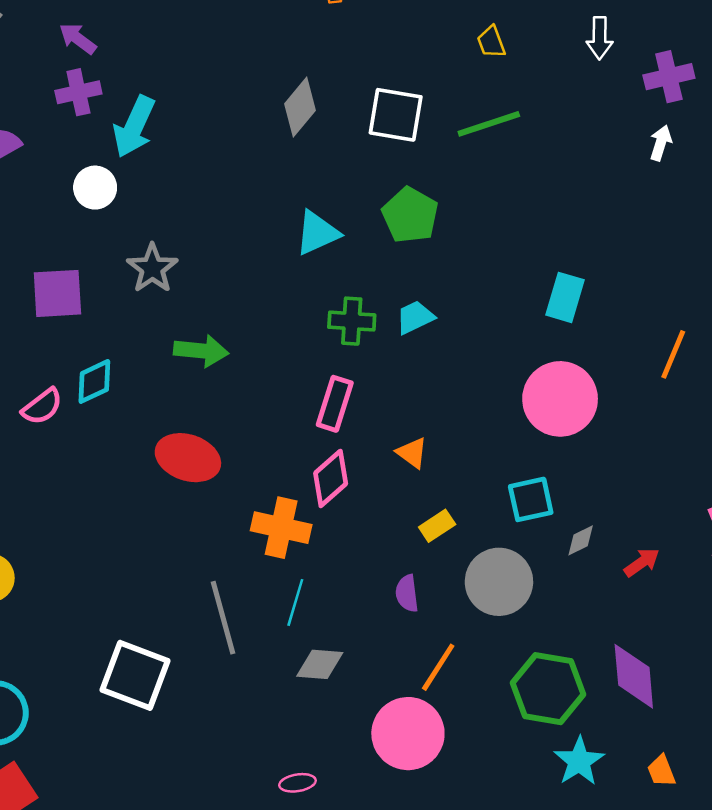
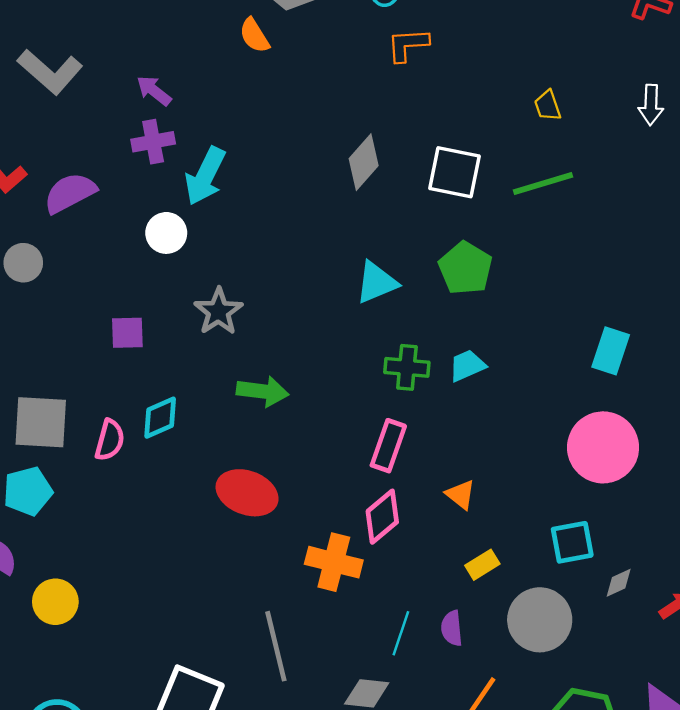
purple square: (57, 293) -> (127, 333), size x0.7
pink semicircle: (42, 407) -> (110, 440), turned -39
cyan line: (295, 602) -> (401, 633), moved

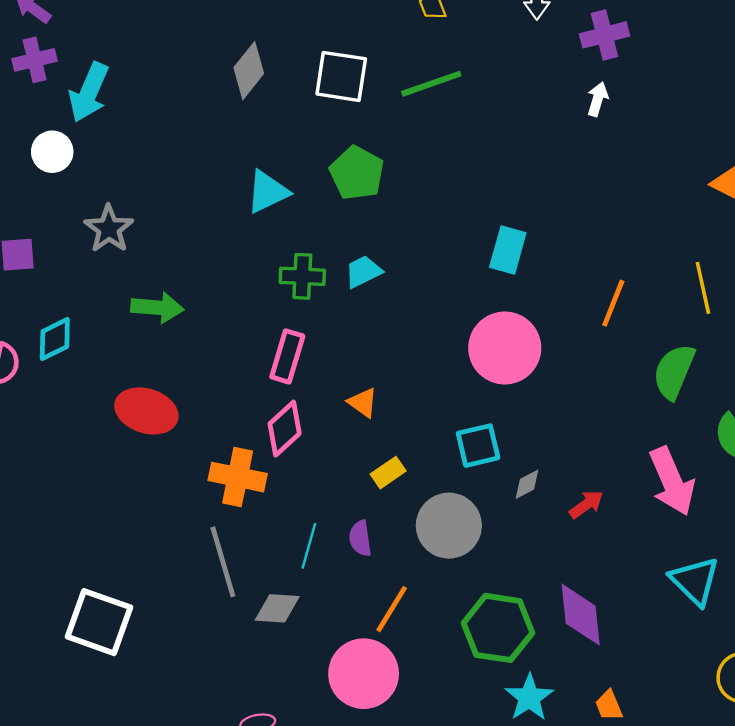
gray line: (276, 646) -> (223, 562), moved

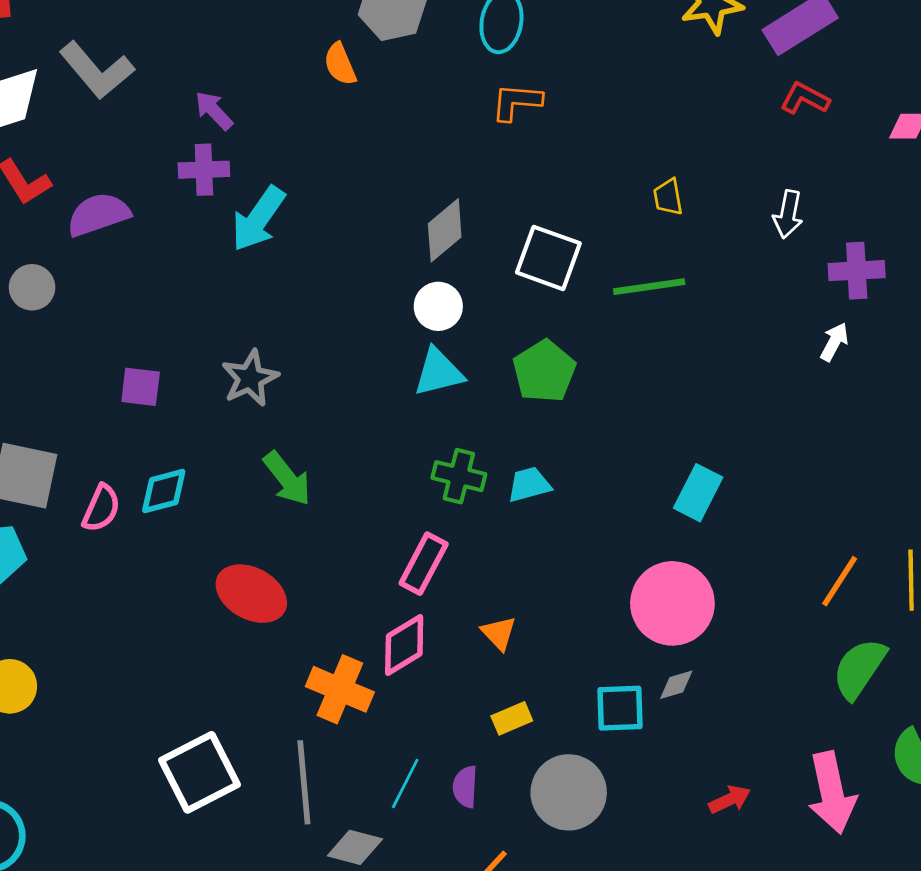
white circle: (52, 152) -> (438, 306), moved
orange line: (613, 303) -> (840, 581), moved
green arrow: (157, 308) -> (287, 479), turned 36
gray diamond: (527, 484) -> (676, 685), moved
white square: (99, 622) -> (200, 772), moved, turned 32

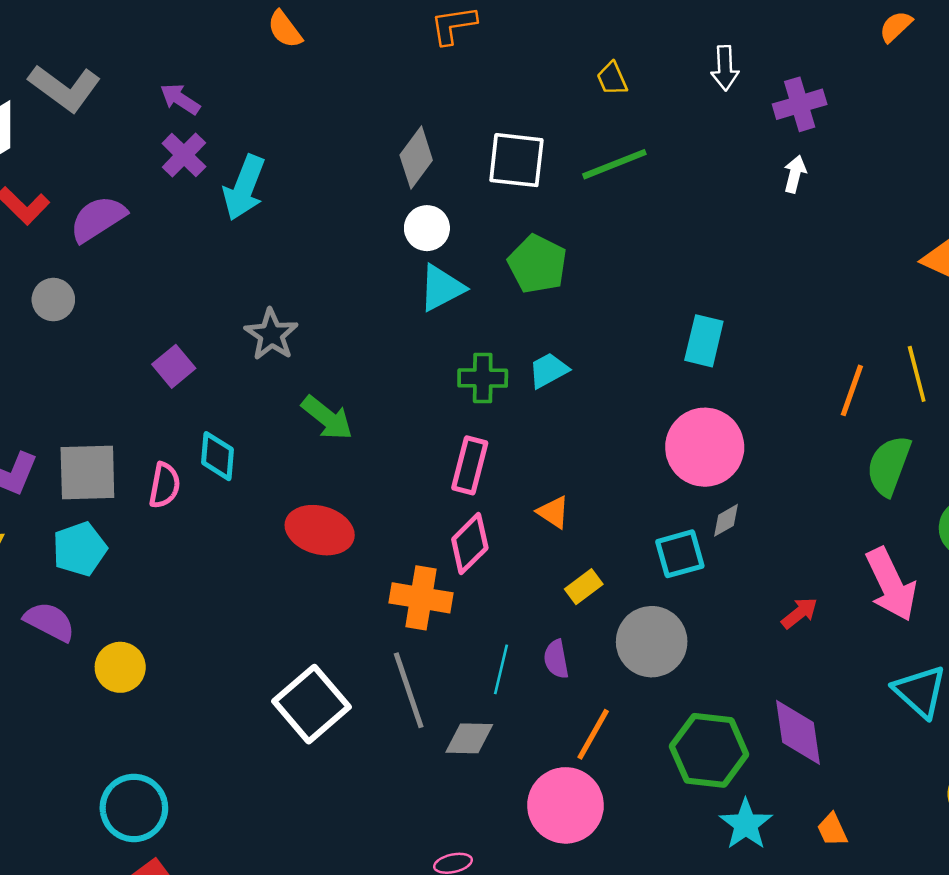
purple cross: (204, 170) -> (184, 155), turned -30
purple square: (141, 387) -> (174, 366), turned -33
cyan diamond: (164, 491) -> (218, 456), turned -57

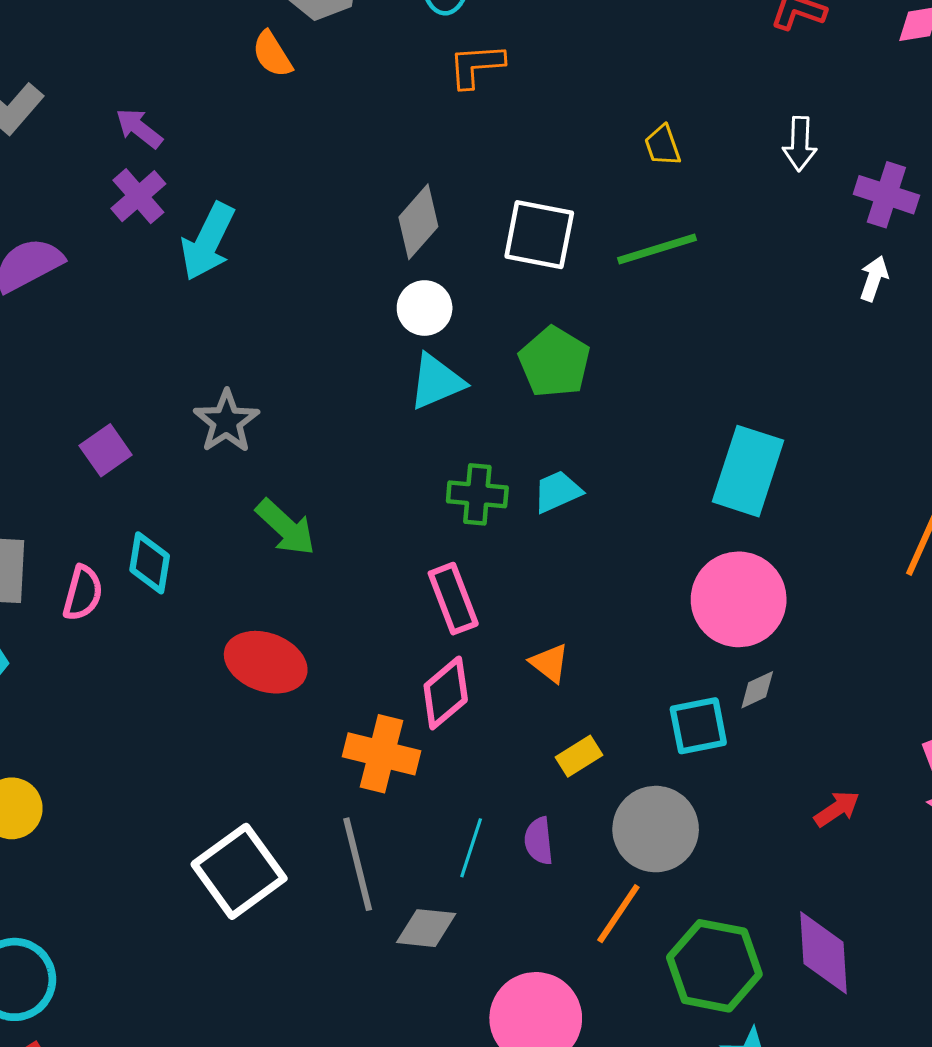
purple cross: (800, 104) -> (886, 195), turned 30
cyan rectangle: (704, 341) -> (748, 471), size x1.4
pink rectangle: (470, 465) -> (453, 599), turned -40
orange line: (593, 734) -> (618, 914), moved

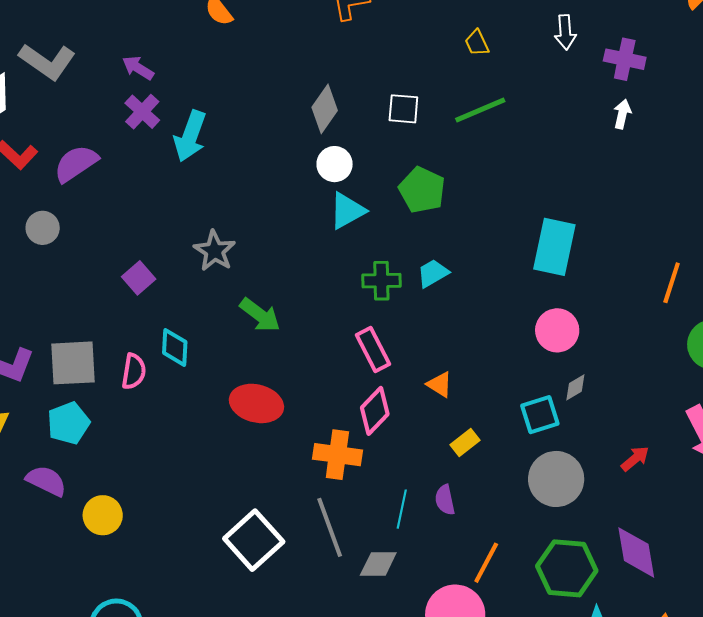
white square: (539, 235) -> (403, 109), size x0.7
pink circle: (739, 599) -> (557, 330), size x0.7
gray circle: (656, 829) -> (556, 479), moved
orange line: (618, 914) -> (486, 563), moved

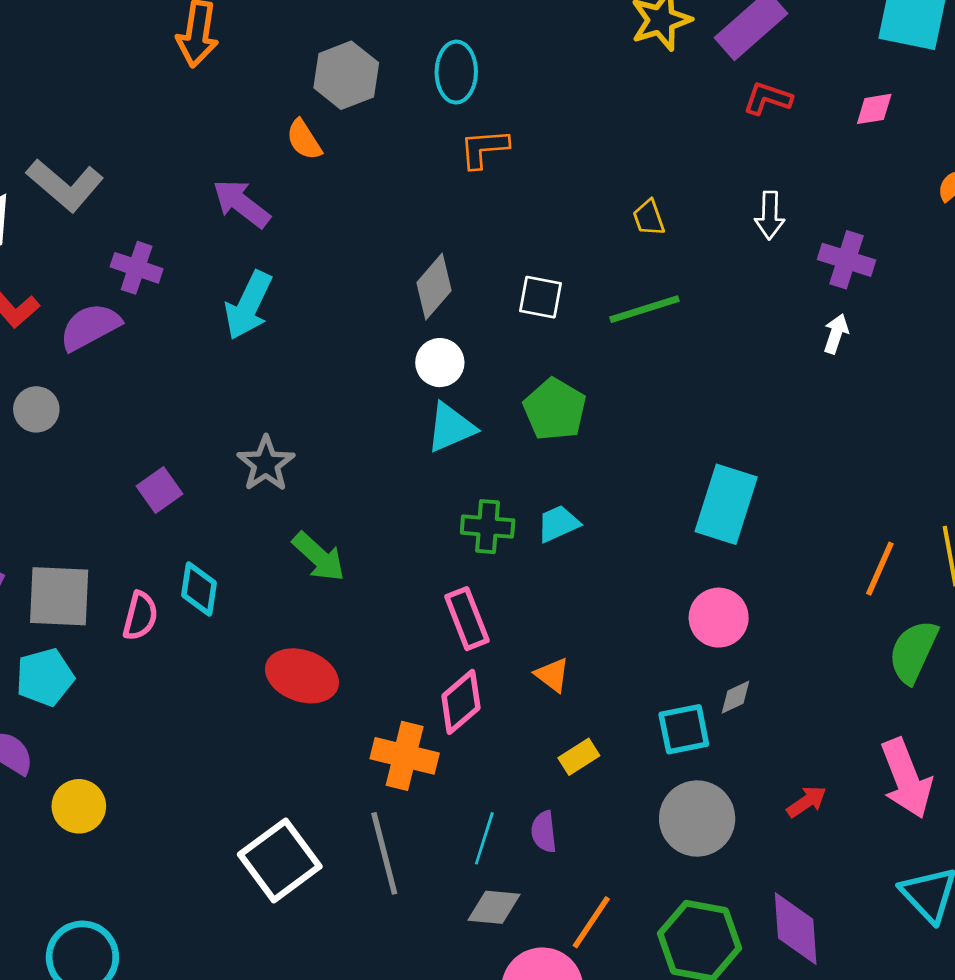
purple arrow: (138, 68) -> (241, 204), moved, size x1.4
purple cross: (142, 112) -> (137, 268), moved, turned -30
gray diamond: (378, 564) -> (494, 907), moved

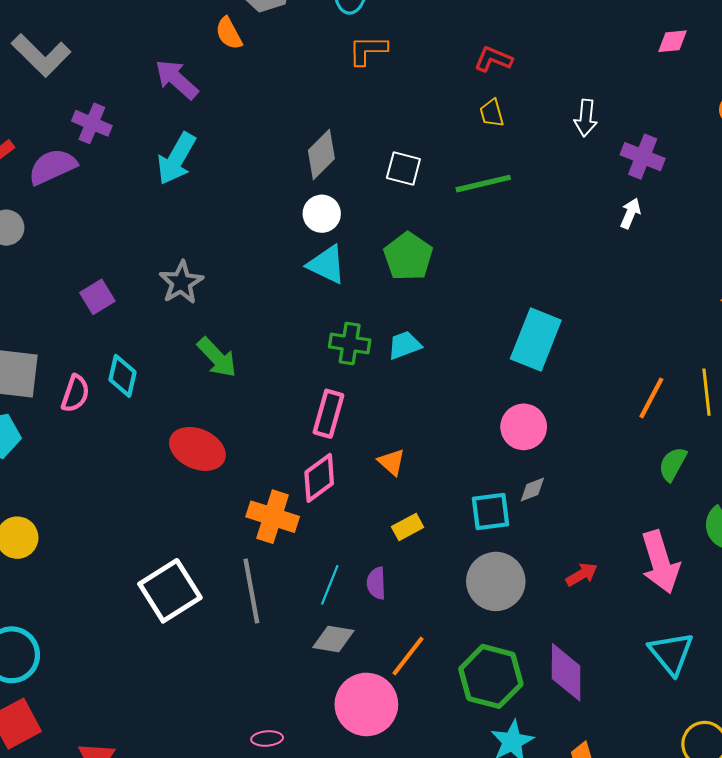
red L-shape: (768, 98) -> (493, 59), moved
cyan triangle: (451, 427) -> (327, 265), turned 45
pink rectangle: (467, 619) -> (328, 414), turned 33
green semicircle: (913, 652) -> (673, 464), size x0.7

